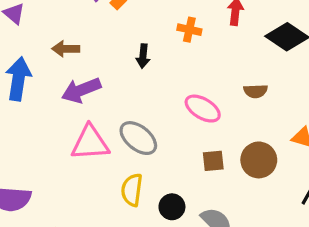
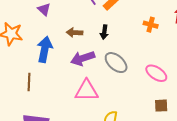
black arrow: (143, 56) -> (104, 32), moved
gray ellipse: (138, 138) -> (116, 63), moved

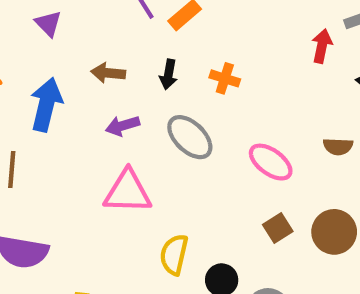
orange cross: (151, 25) -> (225, 78), moved
purple arrow: (83, 58) -> (123, 126), size x0.7
brown square: (161, 106) -> (278, 228), turned -32

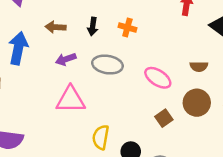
gray ellipse: (190, 137) -> (107, 65), turned -32
brown circle: (334, 232) -> (197, 103), moved

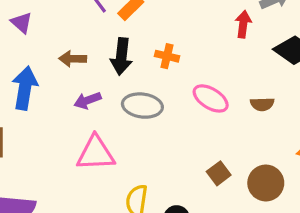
black arrow: (93, 26) -> (121, 56), size x1.5
pink ellipse: (158, 78) -> (211, 98), moved
brown circle: (197, 103) -> (266, 183), moved

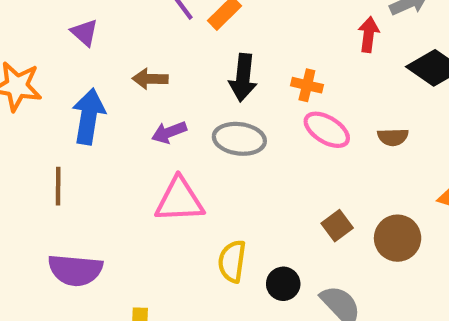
black arrow: (121, 56) -> (243, 78), moved
orange cross: (167, 56) -> (307, 85), moved

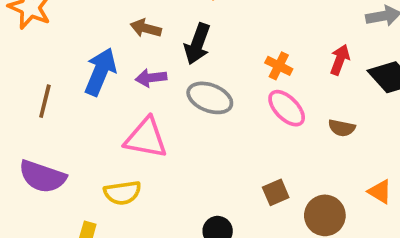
red arrow: (369, 35) -> (340, 60), moved
black arrow: (243, 78) -> (197, 44), moved
blue arrow: (89, 116) -> (100, 72), moved
yellow semicircle: (232, 261) -> (122, 193), moved, turned -120

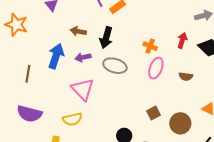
pink ellipse: (287, 108) -> (156, 68), turned 70
pink triangle: (146, 138) -> (83, 89), turned 40

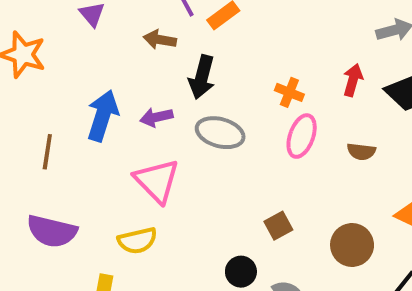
brown arrow: (78, 31) -> (160, 40), moved
brown square: (153, 113) -> (278, 226), moved

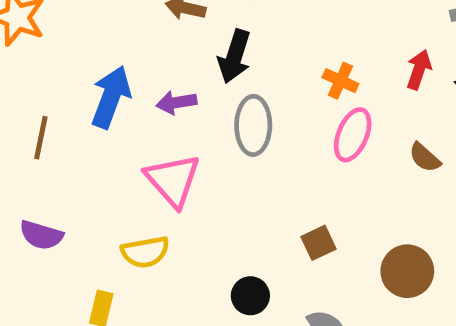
gray ellipse: (220, 133) -> (253, 125), turned 72
brown semicircle: (361, 152) -> (425, 158), turned 32
purple semicircle: (52, 231) -> (41, 235), size x0.7
black circle: (241, 272) -> (250, 296), moved

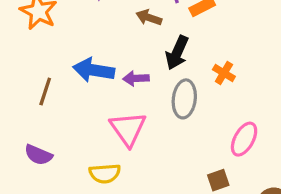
orange cross: (340, 81) -> (224, 73), moved
blue arrow: (111, 97) -> (94, 70), turned -108
pink ellipse: (353, 135) -> (244, 139), moved

